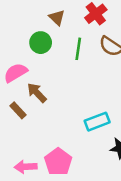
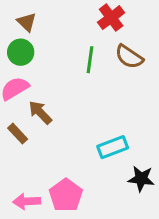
brown triangle: (57, 17) -> (27, 22), moved
green circle: (41, 43) -> (21, 52), moved

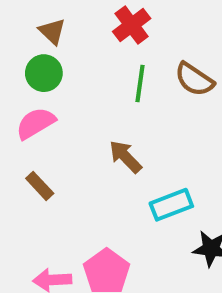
red cross: (111, 18) -> (132, 25), moved
brown arrow: (40, 112) -> (125, 157), moved

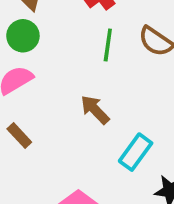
cyan rectangle: (171, 205) -> (136, 152), turned -33

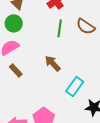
brown rectangle: (19, 135) -> (16, 70), moved

